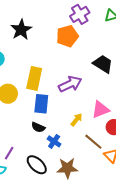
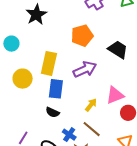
orange pentagon: (67, 36) -> (82, 35), moved
blue cross: (54, 141) -> (69, 135), moved
brown line: (93, 142) -> (92, 129), moved

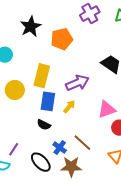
orange pentagon: (82, 35) -> (62, 39), moved
yellow arrow: (91, 105) -> (69, 107), moved

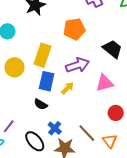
orange pentagon: (62, 39) -> (74, 29), moved
pink triangle: (107, 110) -> (105, 83), moved
brown line: (82, 143) -> (87, 133), moved

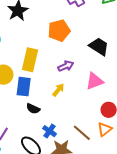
purple arrow: (77, 65) -> (66, 66), size x0.7
blue rectangle: (47, 81) -> (24, 87), moved
orange triangle: (110, 141) -> (105, 129), moved, turned 35

